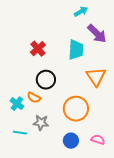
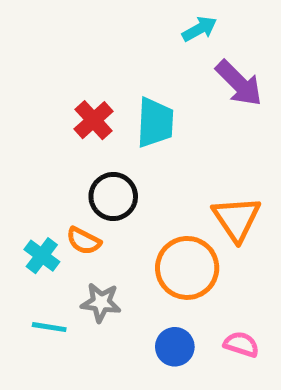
cyan trapezoid: (76, 50) -> (155, 123), moved
orange triangle: (96, 77) -> (236, 219), moved

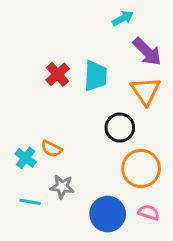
black circle: (113, 197) -> (120, 127), moved
orange triangle: (236, 219) -> (146, 91), moved
orange circle: (187, 268) -> (141, 168), moved
blue circle: (175, 347) -> (108, 214), size x1.5

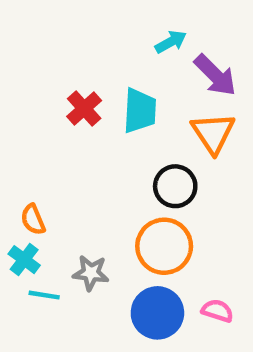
cyan arrow: (123, 18) -> (171, 42), moved
orange semicircle: (51, 149) -> (33, 220), moved, turned 40
cyan cross: (26, 158) -> (24, 260), moved
orange circle: (141, 168) -> (164, 246), moved

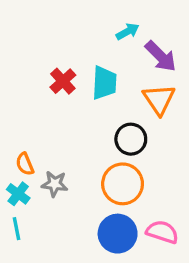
gray star: (91, 273) -> (55, 184), moved
cyan line: (44, 295) -> (17, 229), moved, turned 70
pink semicircle: (217, 311) -> (162, 232), size x1.4

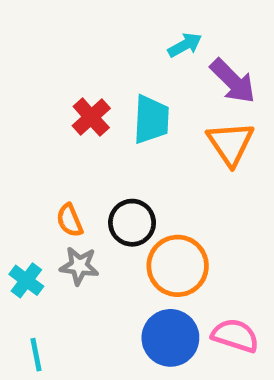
black circle: (131, 139) -> (132, 223), moved
orange semicircle: (25, 164) -> (70, 220), moved
cyan line: (17, 229) -> (36, 355), moved

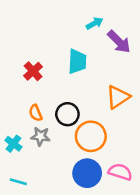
red cross: (91, 117) -> (33, 71), moved
orange triangle: (230, 143) -> (118, 97), moved, turned 30
cyan line: (36, 355) -> (18, 182), turned -63

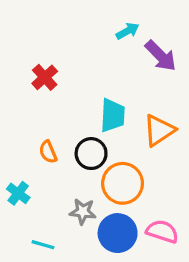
cyan trapezoid: (77, 61) -> (113, 115), moved
red cross: (33, 71) -> (45, 77), moved
gray star: (40, 136) -> (83, 212), moved
cyan line: (18, 182) -> (43, 245), moved

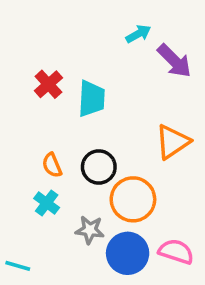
cyan trapezoid: (113, 115) -> (92, 99), moved
cyan cross: (18, 193) -> (47, 203), moved
cyan line: (43, 245) -> (18, 266), moved

